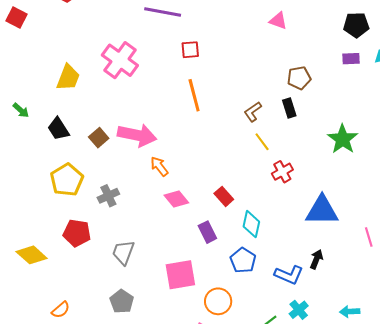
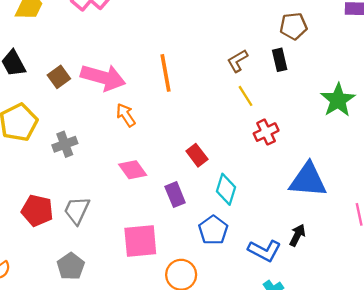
orange line: (194, 95) -> (166, 73), moved
pink diamond: (176, 199) -> (133, 170), moved
red pentagon: (77, 233) -> (37, 211), moved

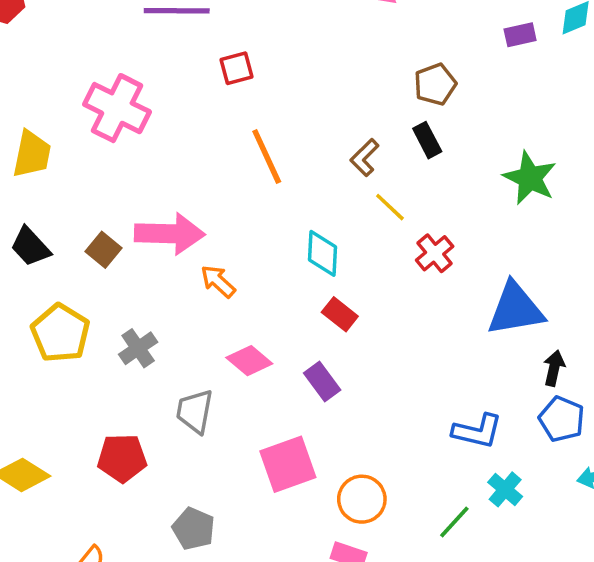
orange line: (166, 73) -> (267, 157), moved
cyan diamond: (226, 189) -> (323, 253), moved
gray trapezoid: (77, 210) -> (195, 411), moved
blue pentagon: (213, 230) -> (562, 419), moved
black arrow: (297, 235) -> (554, 368), moved

